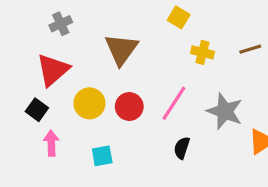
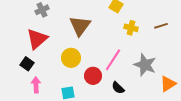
yellow circle: (89, 103) -> (71, 58), moved
red circle: (129, 107) -> (93, 76), moved
black semicircle: (182, 148) -> (118, 88), turned -64

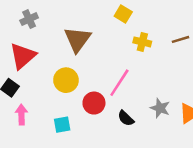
gray star: (145, 65) -> (160, 108), moved, size x0.7

